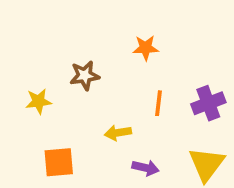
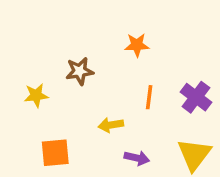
purple cross: (208, 103) -> (196, 97), turned -32

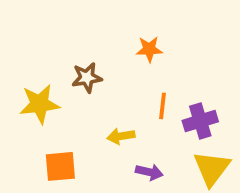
yellow star: (36, 95) -> (40, 104), size x1.5
purple cross: (196, 97) -> (200, 121), moved, turned 36

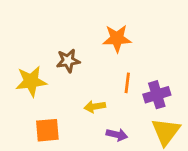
orange star: (149, 49) -> (117, 38), size x1.4

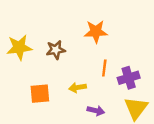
yellow star: (31, 81) -> (19, 47), moved
orange square: (47, 130) -> (40, 94), moved

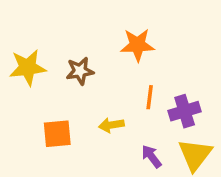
purple arrow: (96, 111) -> (151, 156), moved, turned -140

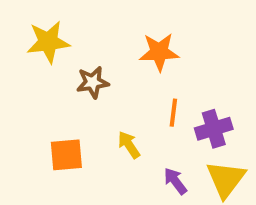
yellow star: (28, 68) -> (48, 42), moved
yellow arrow: (111, 125) -> (129, 145), turned 65

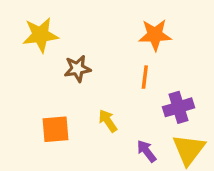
orange star: (159, 52) -> (155, 35), moved
orange line: (173, 113) -> (145, 77), moved

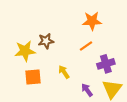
yellow star: (40, 35) -> (25, 51), moved
orange line: (145, 77) -> (86, 46), turned 48

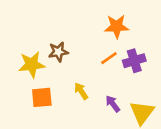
purple cross: (106, 64) -> (134, 61), moved
purple arrow: (87, 90) -> (113, 104), moved

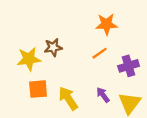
purple cross: (134, 61) -> (129, 66), moved
yellow arrow: (81, 91) -> (68, 98), moved, size x1.5

